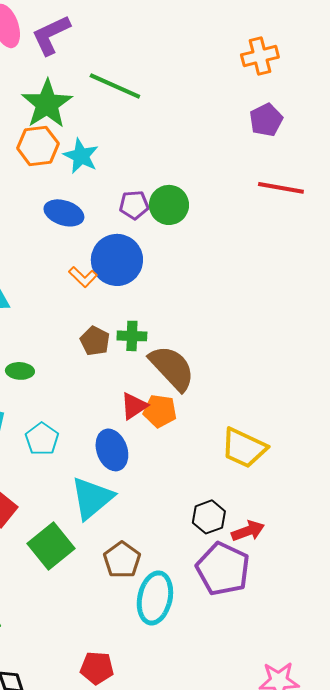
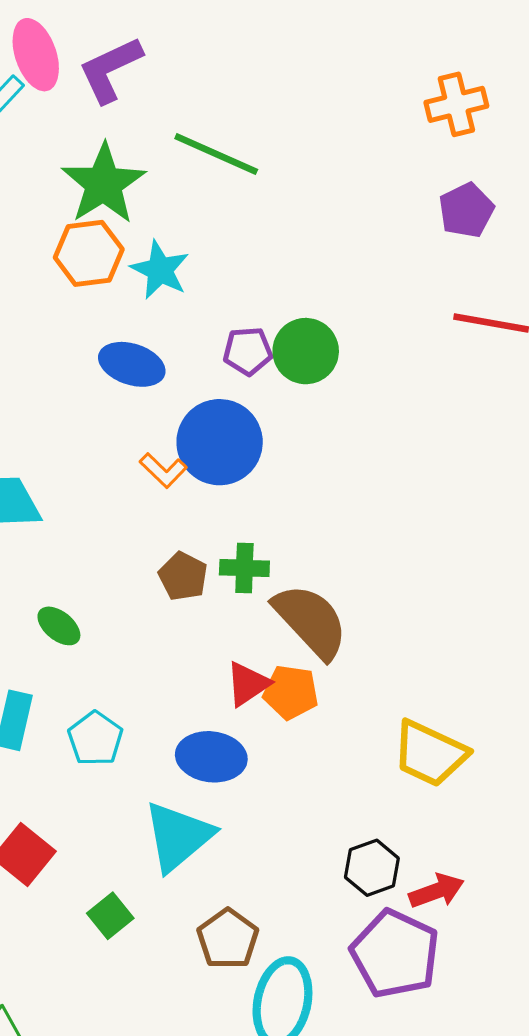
green ellipse: (20, 371) -> (59, 626), turned 36
blue ellipse: (112, 450) -> (211, 757), turned -63
green square: (51, 546) -> (110, 916), size x0.6

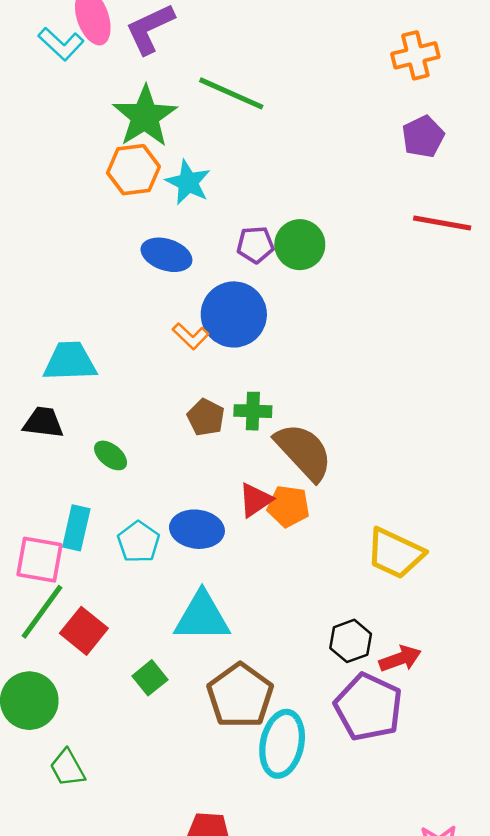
blue ellipse: (211, 757) -> (197, 529), moved
cyan triangle: (178, 836) -> (202, 617), turned 40
brown pentagon: (228, 939) -> (240, 696), size x1.4

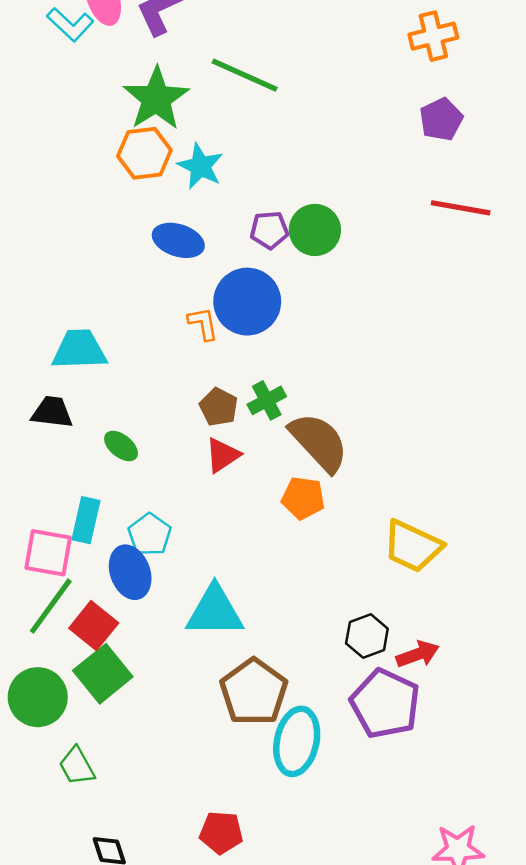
orange L-shape: (191, 336) -> (203, 324), turned -144
green cross: (253, 411) -> (267, 400), turned -30
red triangle: (255, 500) -> (223, 455), moved
blue ellipse: (197, 529) -> (130, 572), moved, turned 63
green square: (150, 678) -> (103, 674), moved, size x1.6

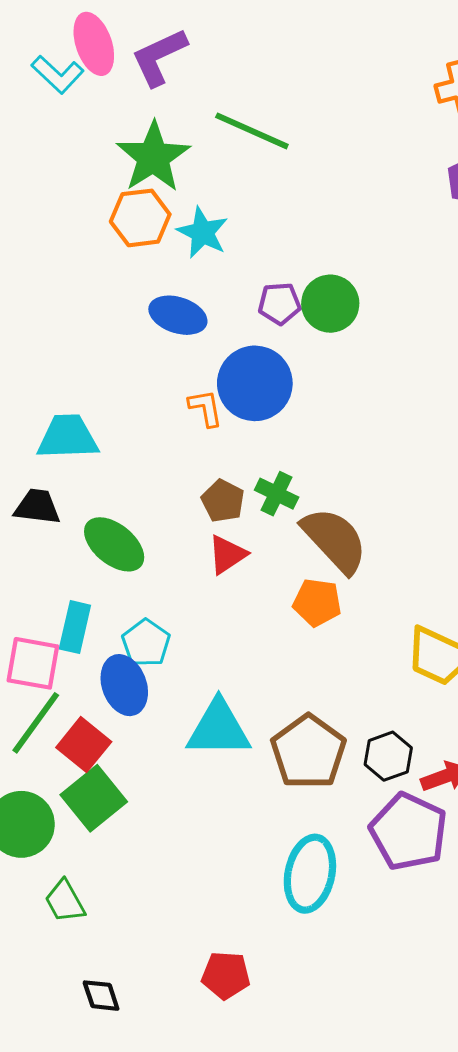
green cross: (267, 400) -> (277, 494), turned -36
green ellipse: (121, 446) -> (114, 544), size x1.6
brown pentagon: (254, 692) -> (308, 752), moved

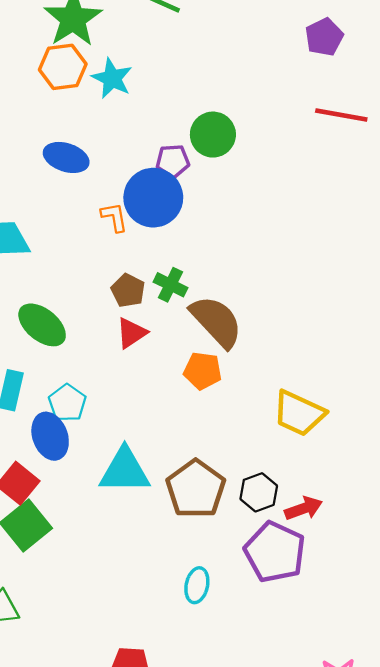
purple pentagon: (279, 304) -> (173, 161), moved
blue ellipse: (178, 315) -> (66, 157), moved
cyan ellipse: (310, 874) -> (197, 585), size x0.6

